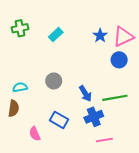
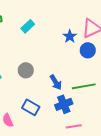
blue star: (100, 36) -> (70, 36), moved

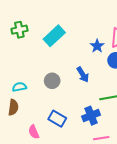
cyan rectangle: (28, 26) -> (54, 36), size x1.5
blue arrow: (56, 82) -> (83, 75), moved

